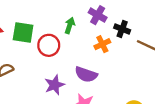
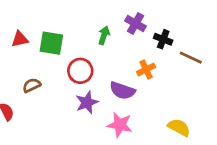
orange cross: (102, 44) -> (146, 70), moved
red circle: (49, 45) -> (80, 71), moved

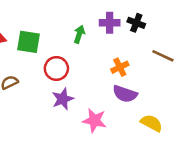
purple cross: (136, 23) -> (110, 23), turned -30
black cross: (163, 39) -> (136, 23), moved
purple semicircle: (122, 91) -> (125, 94), moved

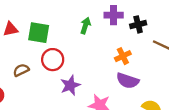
black cross: (136, 23) -> (138, 24), moved, turned -35
red circle: (56, 68) -> (53, 60), moved

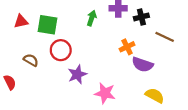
brown semicircle: (21, 70) -> (31, 60), turned 56
purple semicircle: (128, 81) -> (143, 65), moved

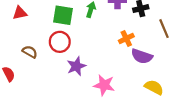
green square: (47, 25) -> (63, 15), moved
brown line: (165, 37) -> (164, 29), turned 42

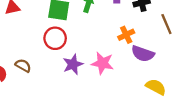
brown semicircle: (30, 52) -> (23, 66), moved
pink star: (104, 85) -> (102, 63), moved

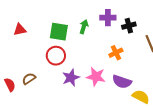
purple semicircle: (143, 54) -> (122, 82), moved
brown semicircle: (23, 66) -> (29, 79), turned -64

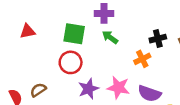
purple cross: (108, 18) -> (104, 13), moved
black cross: (129, 26) -> (158, 39), moved
green arrow: (84, 27) -> (110, 37), moved, turned -72

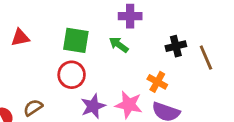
purple cross: (104, 13) -> (130, 16), moved
orange cross: (142, 59) -> (157, 82), moved, turned -35

